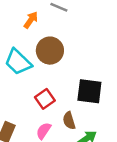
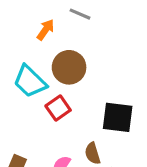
red square: (45, 99) -> (58, 108), moved

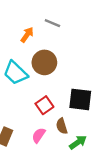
red square: (58, 108) -> (44, 105), moved

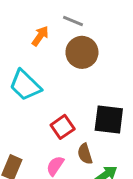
brown circle: (44, 62) -> (82, 52), moved

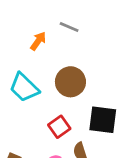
brown circle: (82, 52) -> (70, 82), moved

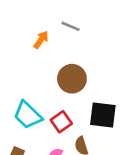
cyan trapezoid: (24, 87) -> (28, 115), moved

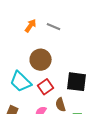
gray line: (71, 26) -> (54, 27), moved
brown circle: (72, 79) -> (41, 60), moved

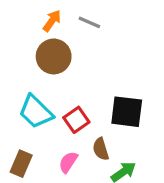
brown circle: (41, 60) -> (54, 56), moved

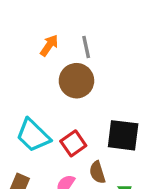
gray line: (89, 22) -> (86, 47), turned 55
brown circle: (54, 56) -> (76, 81), moved

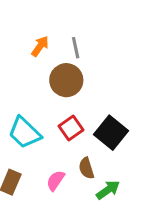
black square: (123, 135) -> (111, 133), turned 32
red square: (73, 143) -> (71, 128), moved

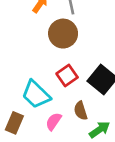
cyan trapezoid: (25, 133) -> (36, 94), moved

